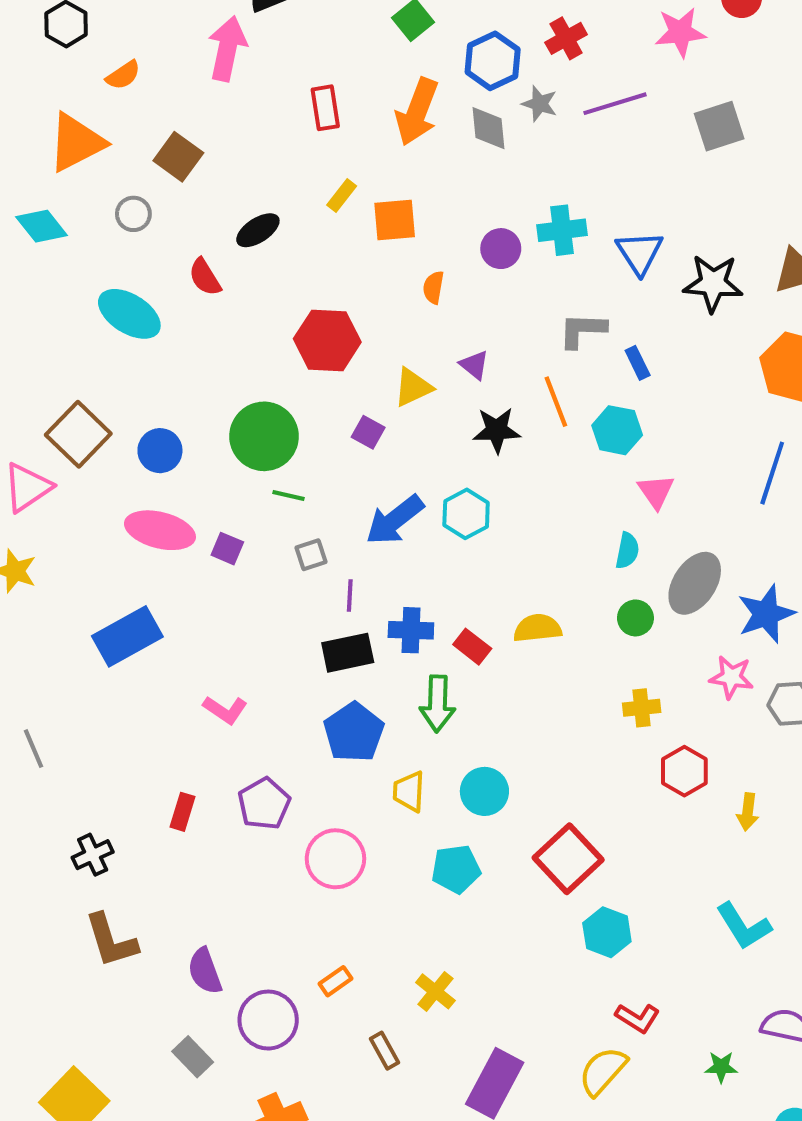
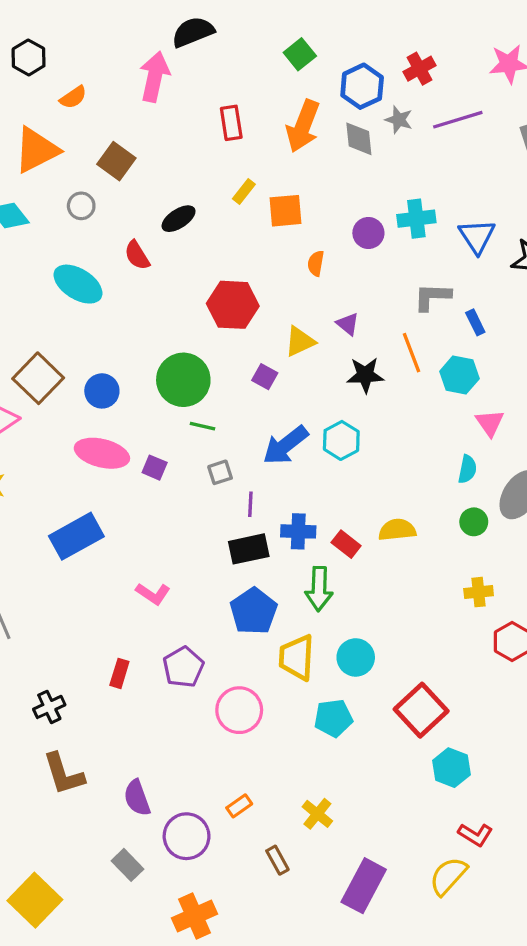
yellow trapezoid: (409, 791) -> (297, 657), size x1.4

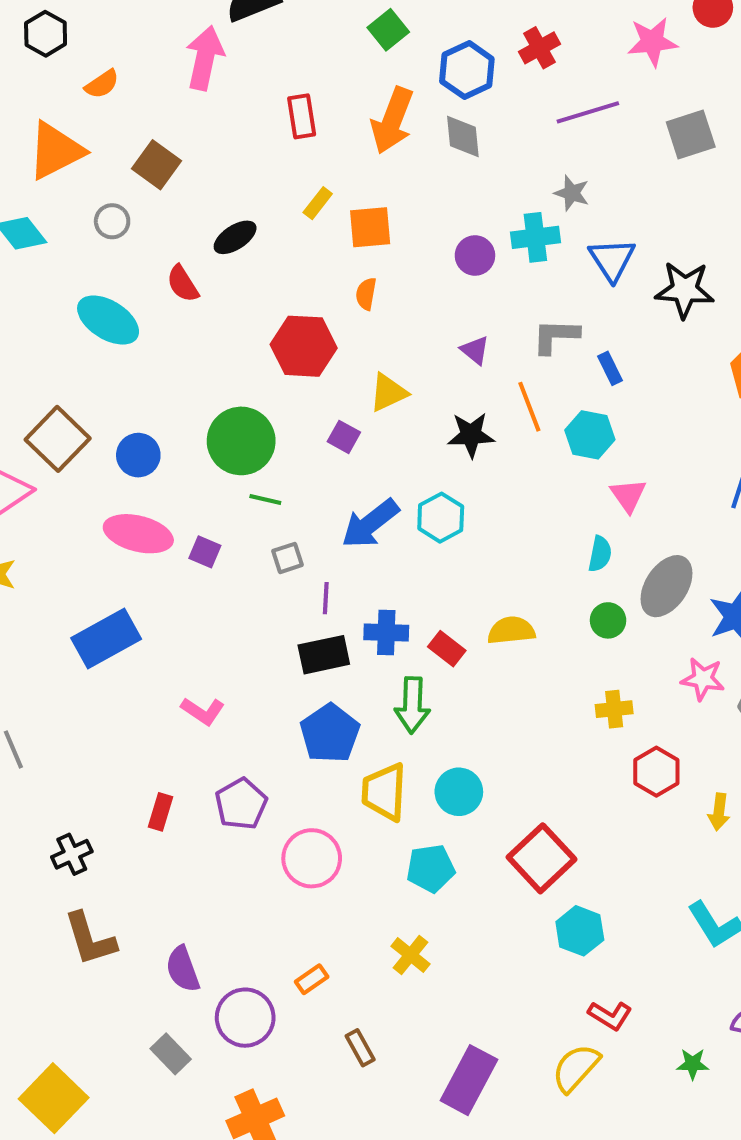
gray star: (399, 120) -> (572, 193), moved
orange semicircle: (316, 263) -> (366, 294), moved
purple triangle: (348, 324) -> (475, 350), moved
yellow cross: (317, 814) -> (410, 955), moved

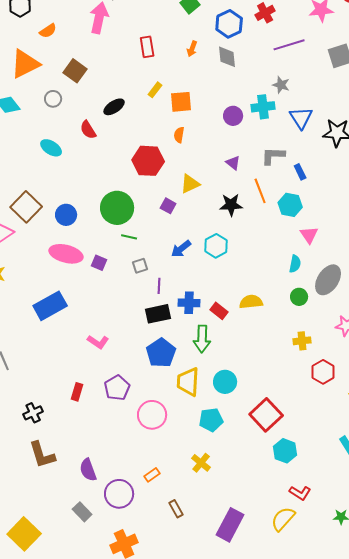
orange arrow: (392, 120) -> (192, 49), size x0.5
cyan ellipse: (108, 320) -> (51, 148), size x0.7
blue arrow: (370, 524) -> (181, 249), size x0.7

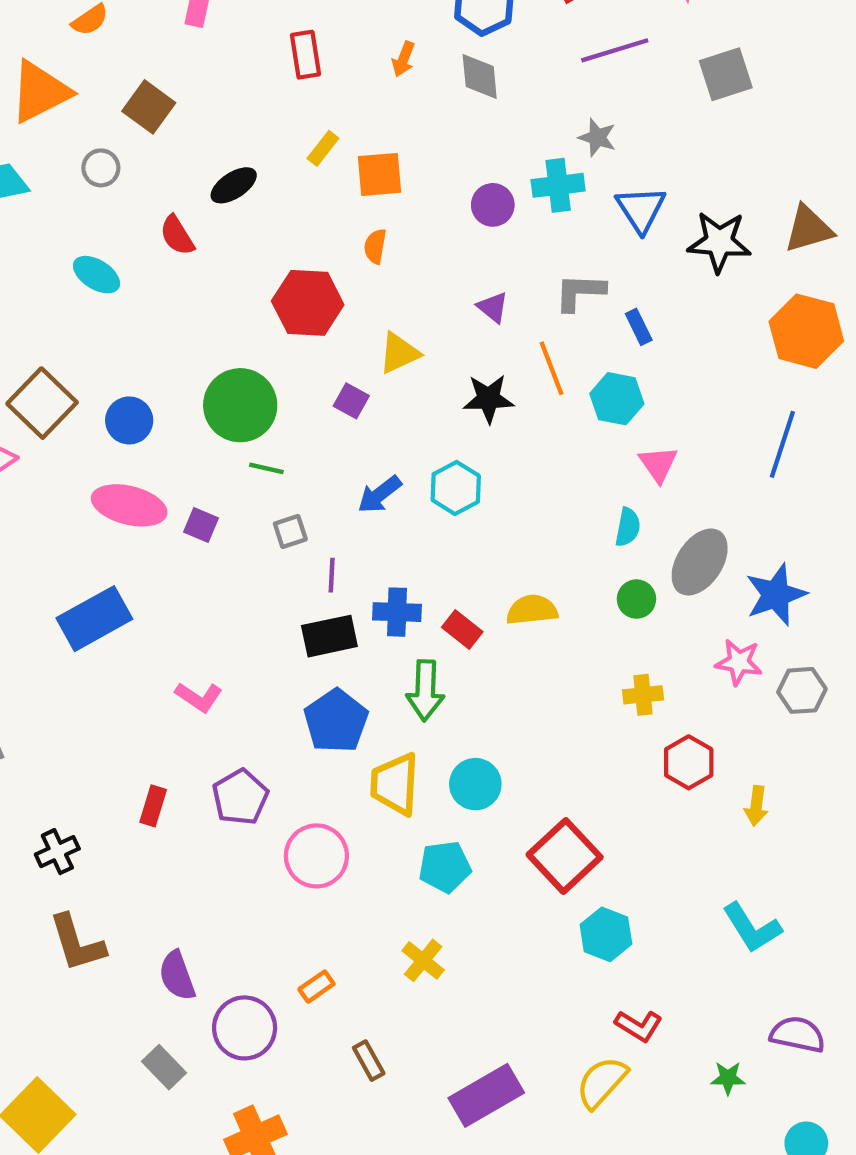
purple rectangle: (230, 525) -> (486, 1095), turned 32

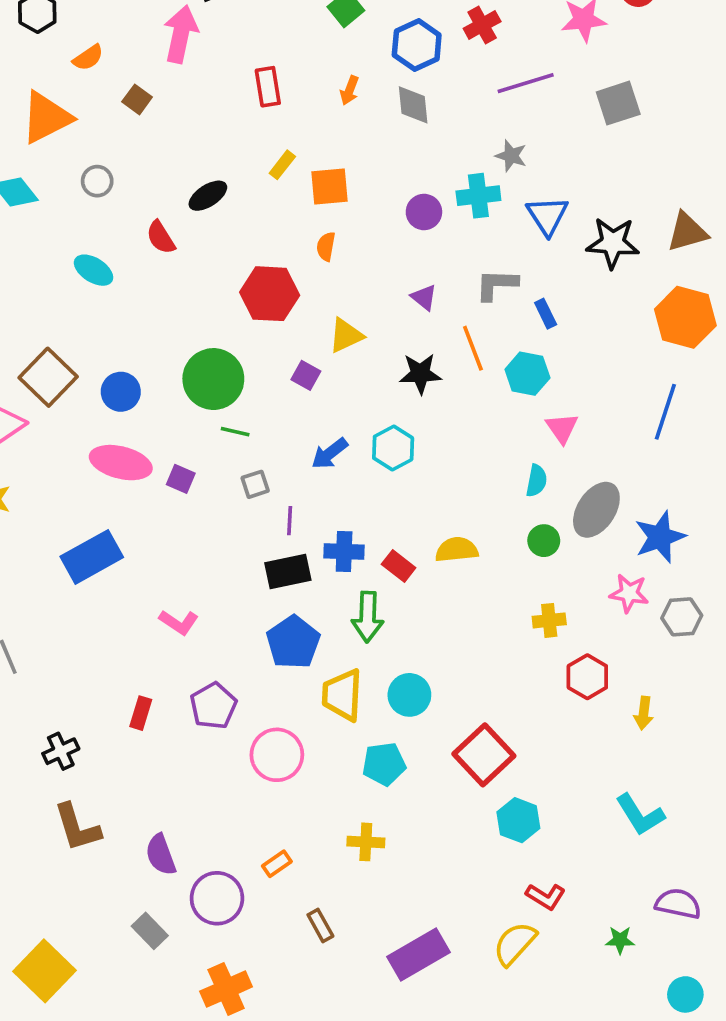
brown square: (149, 107) -> (137, 99), moved, size x0.7
yellow cross: (423, 960) -> (366, 842), turned -36

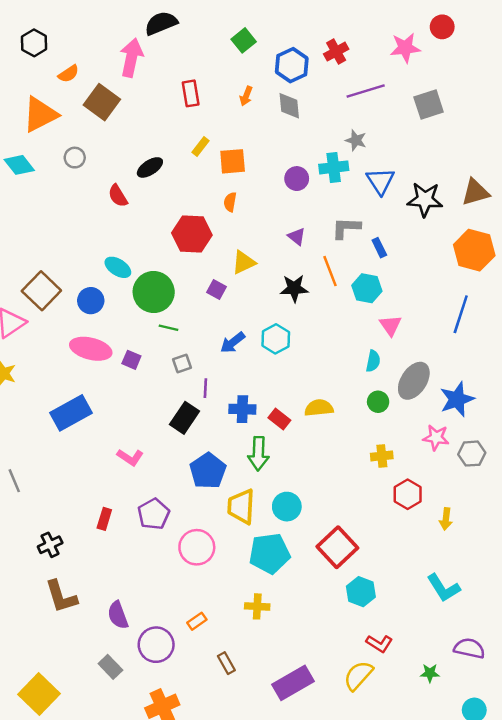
brown square: (137, 99) -> (102, 102), size x1.8
cyan ellipse: (94, 270) -> (118, 267), moved
black rectangle: (288, 571) -> (184, 418), moved, turned -44
cyan pentagon: (384, 764) -> (270, 553), size x1.4

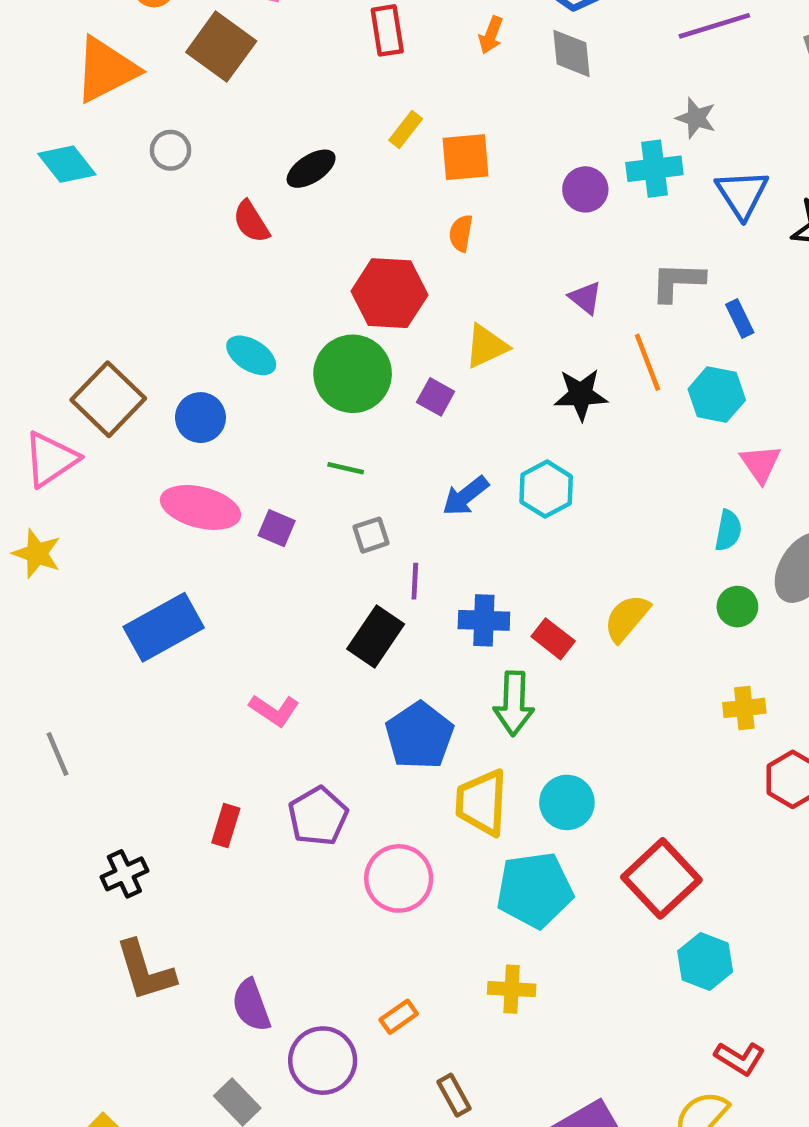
green circle: (154, 292) -> (353, 374), moved
yellow semicircle: (319, 408) -> (627, 618), turned -44

